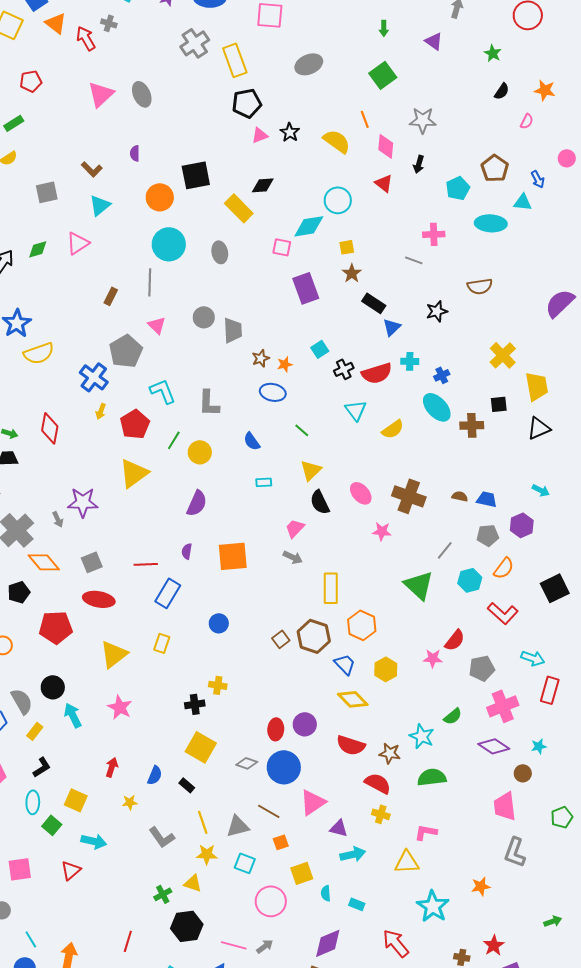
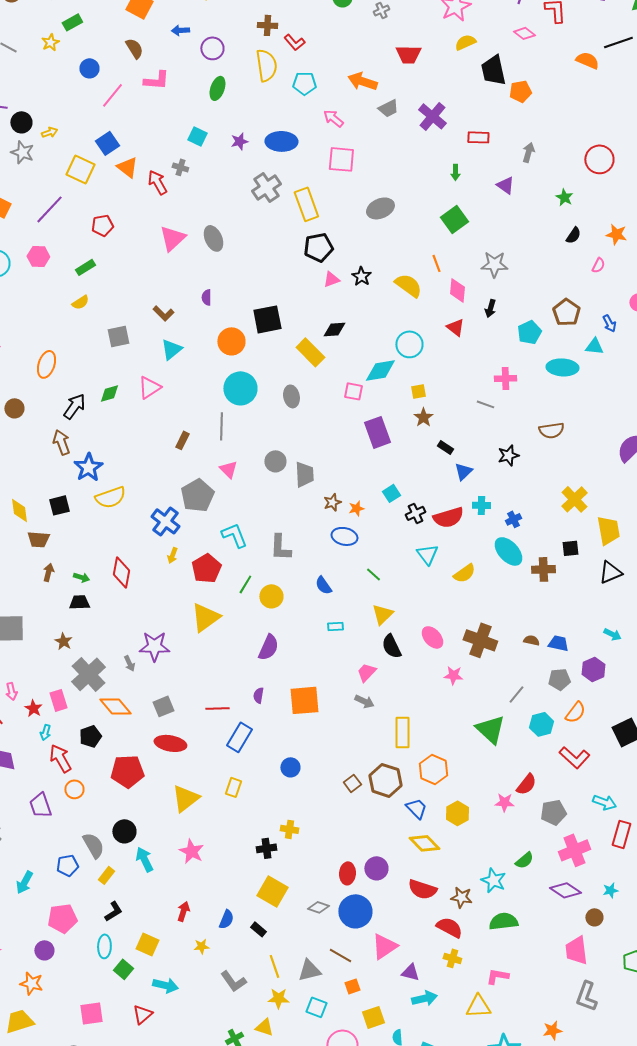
black rectangle: (374, 303) -> (445, 447), size x0.7

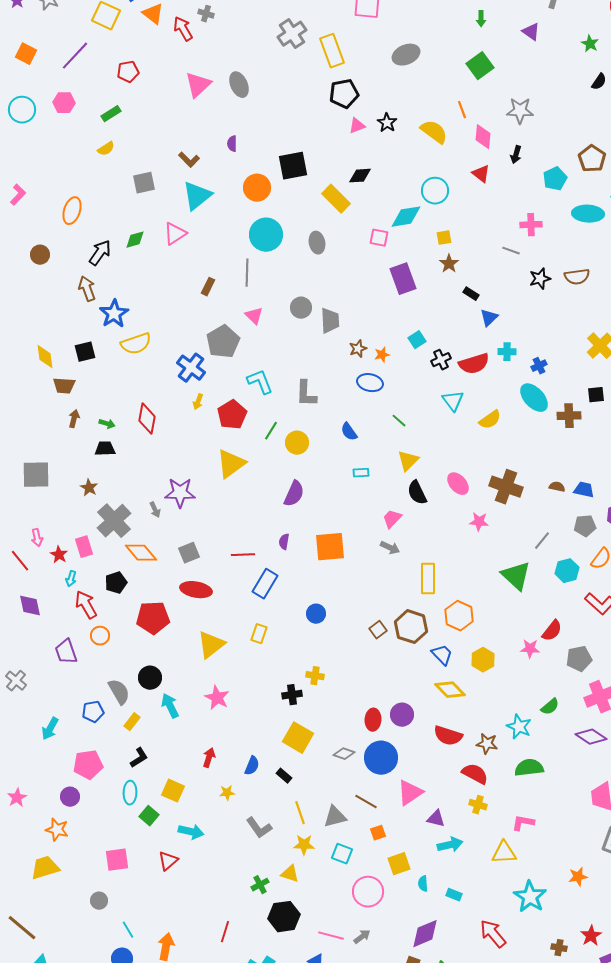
cyan triangle: (171, 349) -> (197, 196), size x1.4
black star: (508, 455) -> (540, 279), moved

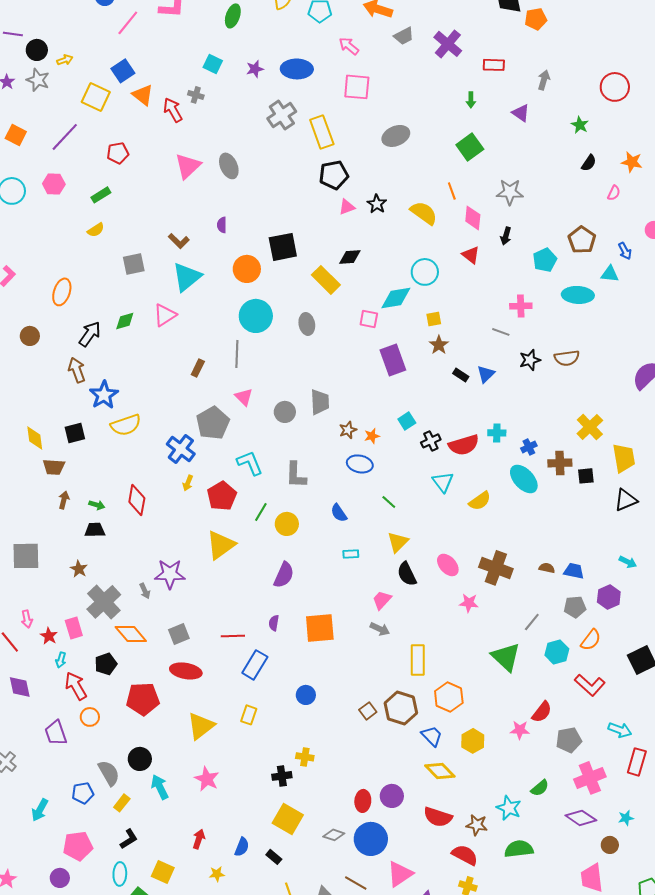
gray circle: (301, 308) -> (285, 412), moved
blue triangle: (489, 318) -> (486, 374), moved
brown cross: (569, 416) -> (560, 463), moved

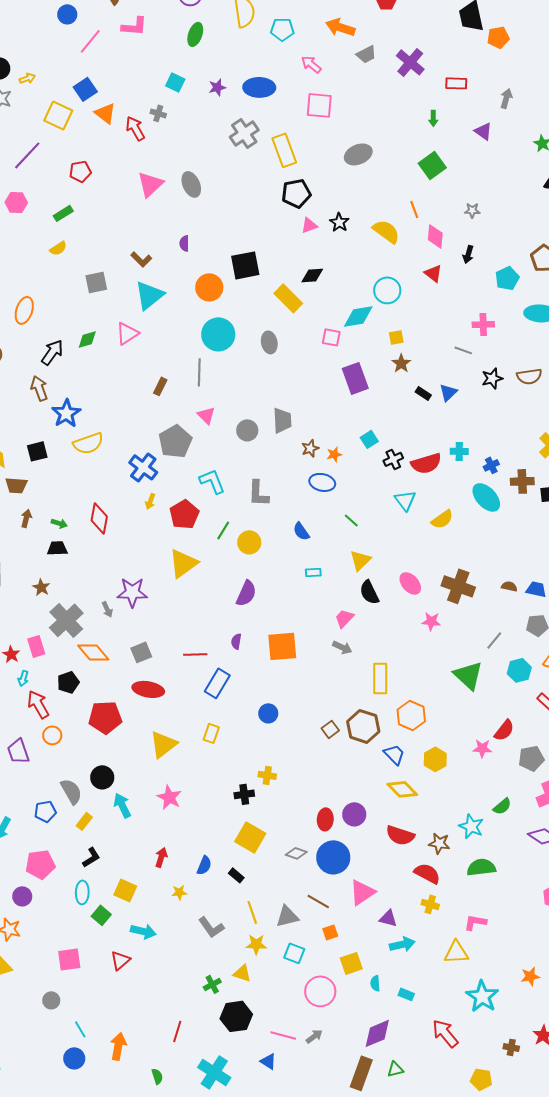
gray star: (510, 192) -> (472, 210), size x0.6

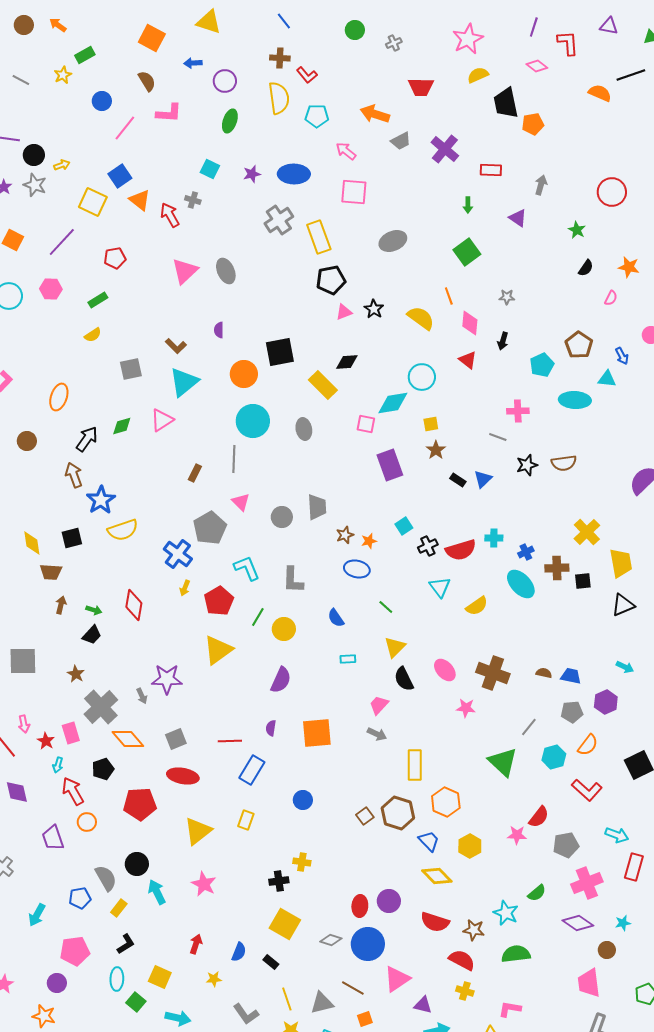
black trapezoid: (57, 548) -> (92, 635), turned 135

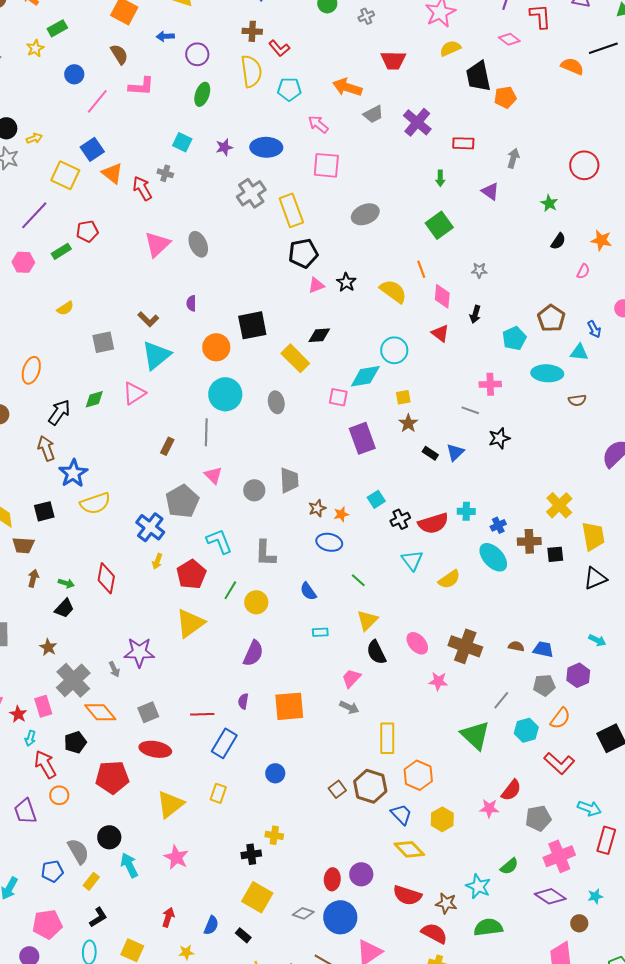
green rectangle: (98, 300) -> (61, 251), moved
brown semicircle: (564, 463) -> (577, 400), moved, size x0.7

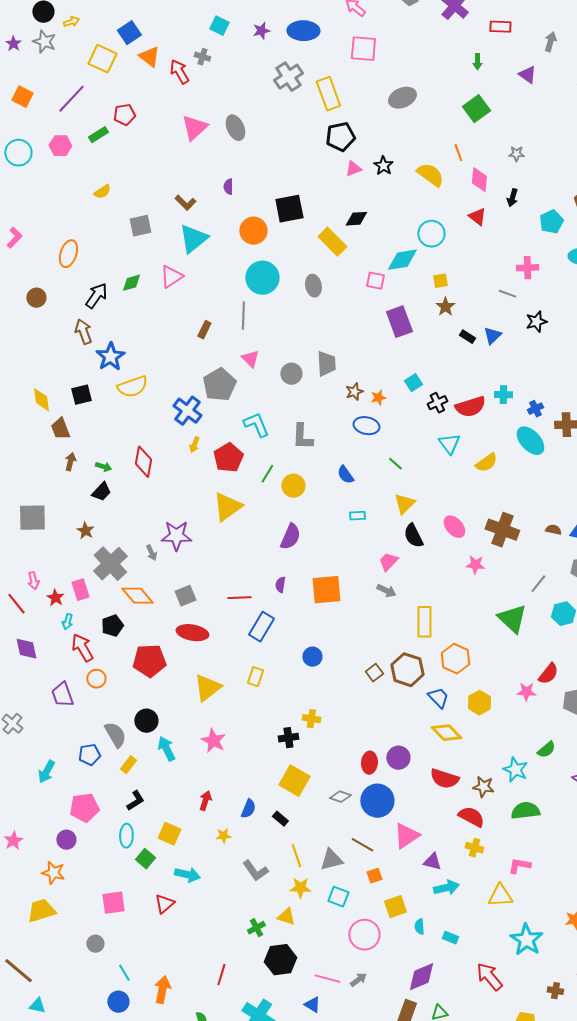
brown trapezoid: (23, 545) -> (60, 429), turned 65

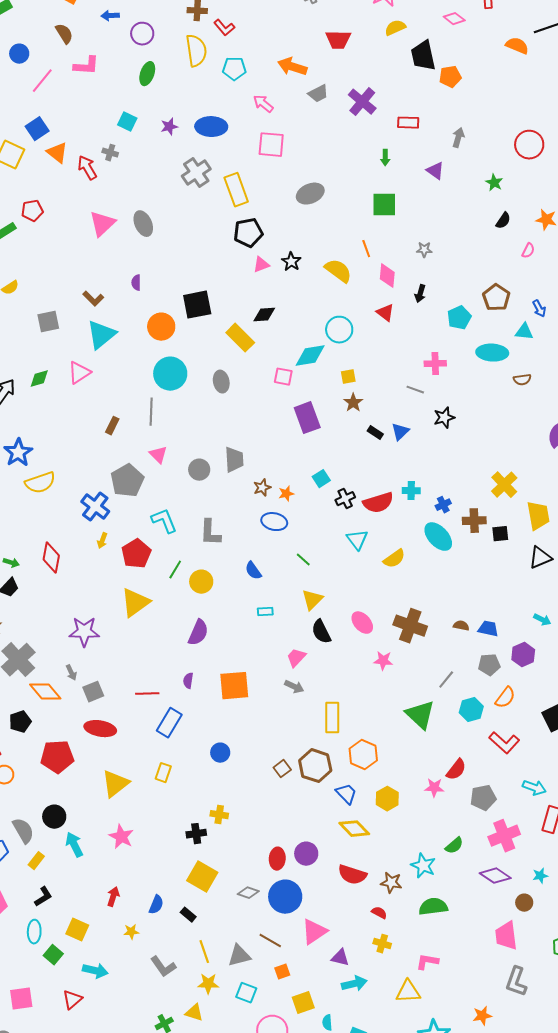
green square: (476, 109) -> (384, 205), turned 36
gray arrow: (151, 553) -> (71, 673), moved
red semicircle: (471, 817) -> (379, 913), size x0.6

